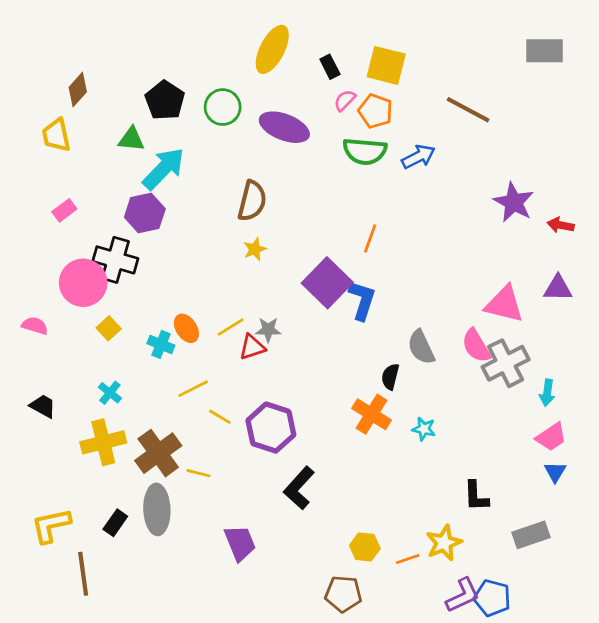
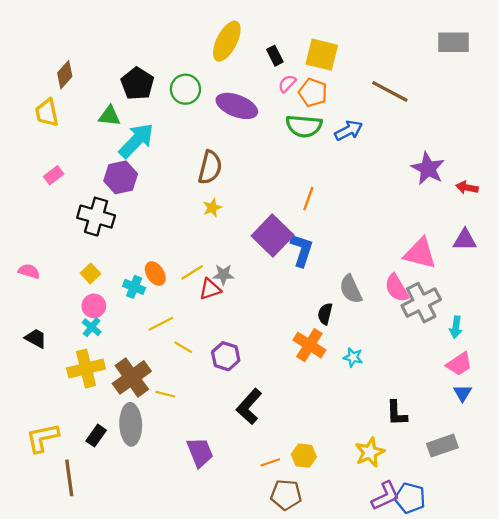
pink circle: (83, 283) -> (94, 306), moved, size x0.6
purple hexagon: (271, 428) -> (226, 356), size x0.7
orange line: (408, 559) -> (270, 462), moved

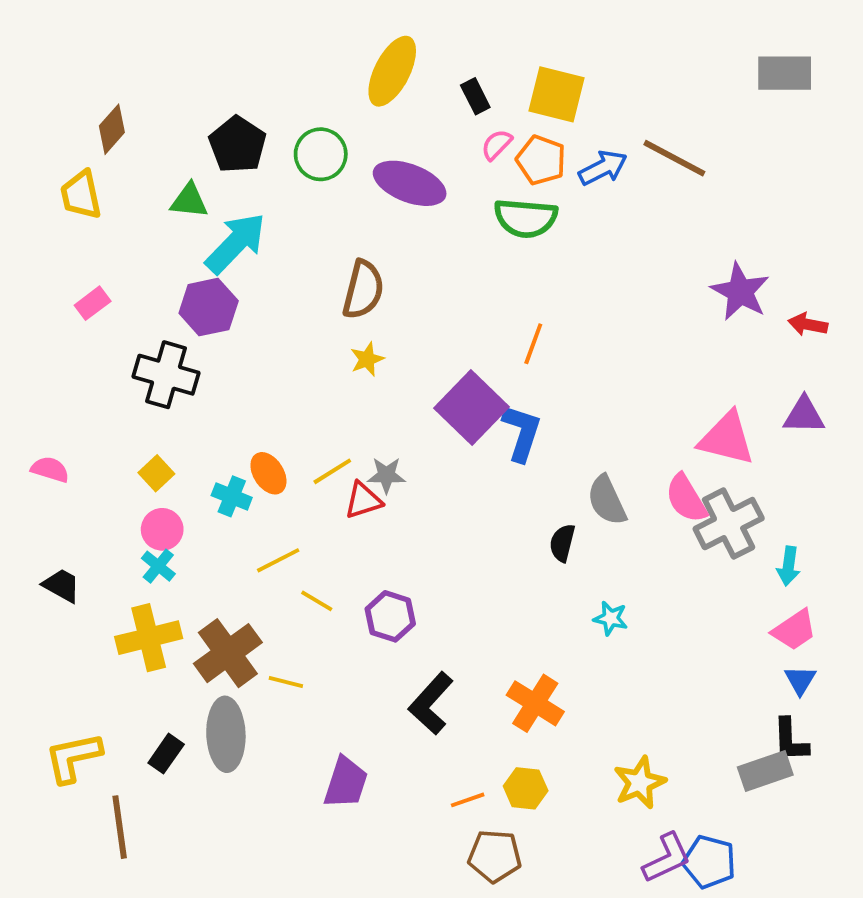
blue arrow: (349, 131) -> (603, 168), moved
orange cross: (309, 345) -> (535, 703), moved
black L-shape: (397, 413) -> (790, 740), moved
purple trapezoid: (200, 452) -> (346, 783), turned 40

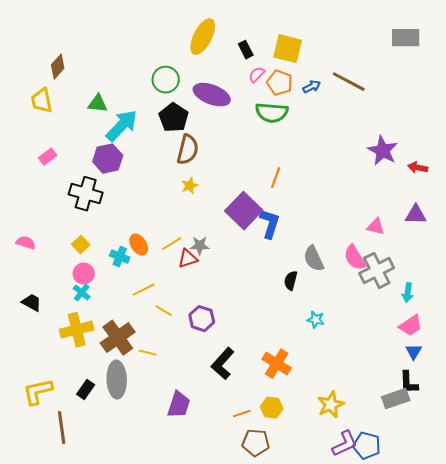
black pentagon: (238, 145) -> (174, 118), moved
blue arrow: (603, 168) -> (312, 87), size x0.7
pink triangle: (727, 438) -> (376, 227), size x0.6

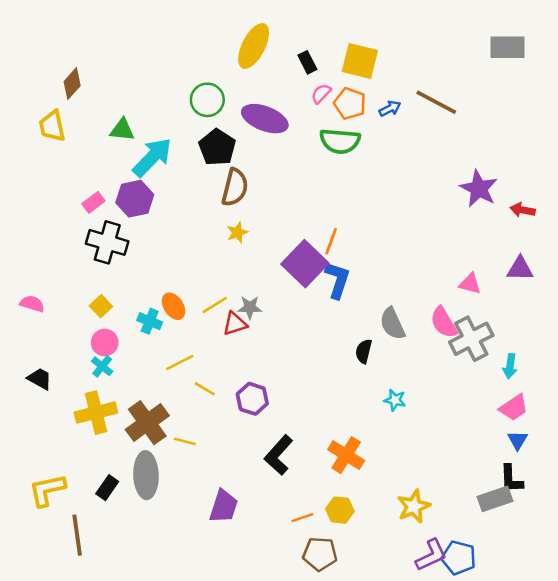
pink rectangle: (48, 157) -> (93, 202), moved
orange line: (276, 178) -> (331, 241), moved

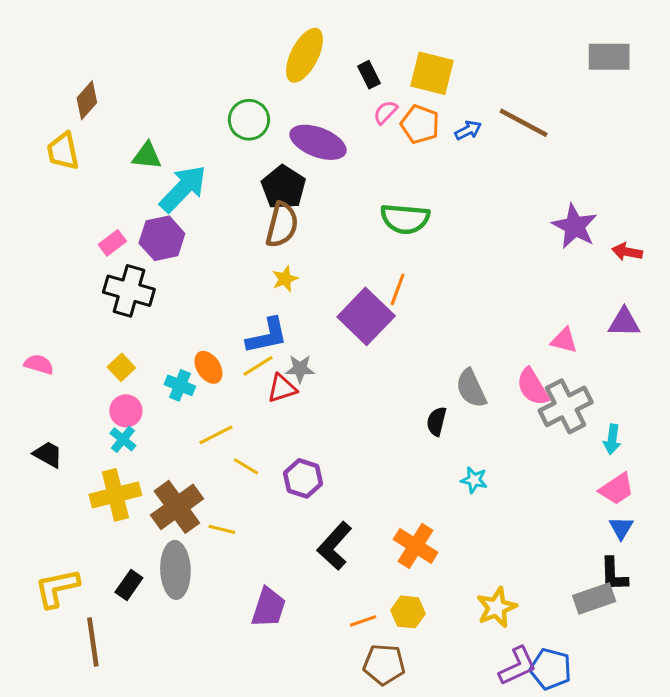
green semicircle: (340, 141) -> (405, 219), moved
black pentagon: (217, 147) -> (283, 187), moved
blue L-shape: (337, 280) -> (267, 336), moved, turned 60

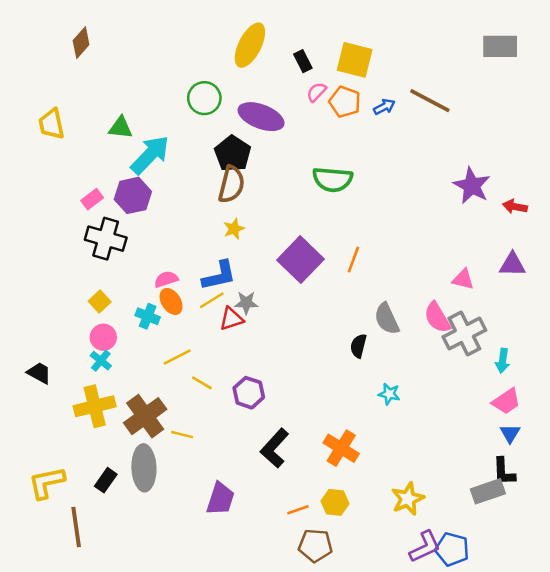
brown diamond: (87, 100) -> (81, 43), moved
orange line: (398, 289) -> (353, 260), moved
pink semicircle: (39, 364) -> (166, 279), moved, turned -35

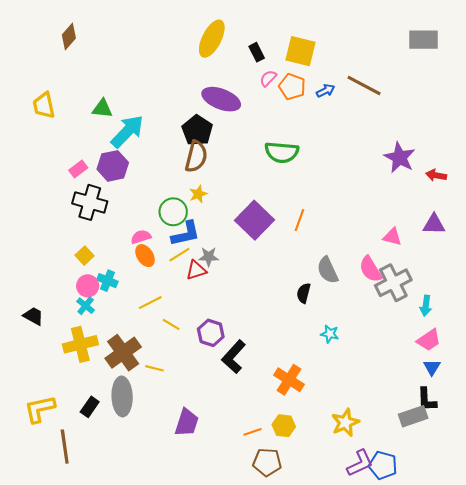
green circle: (204, 98) -> (173, 212), moved
cyan cross: (148, 316) -> (107, 281), moved
black L-shape: (275, 448) -> (234, 357), moved

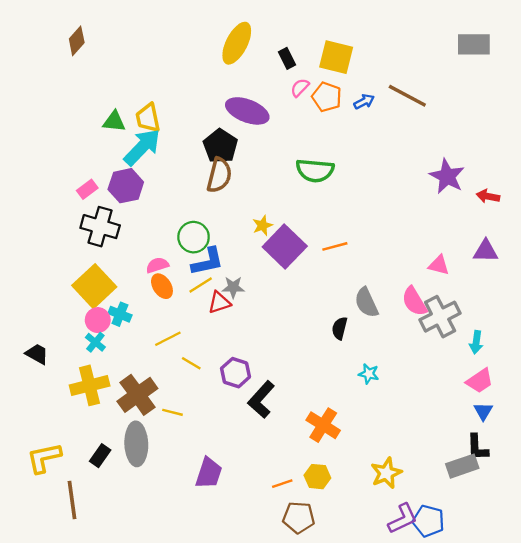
yellow trapezoid: (44, 105) -> (148, 118), moved
yellow star: (198, 194) -> (262, 225), moved
orange line: (299, 220) -> (335, 246), turned 55
yellow square: (85, 256) -> (94, 286), size x2.0

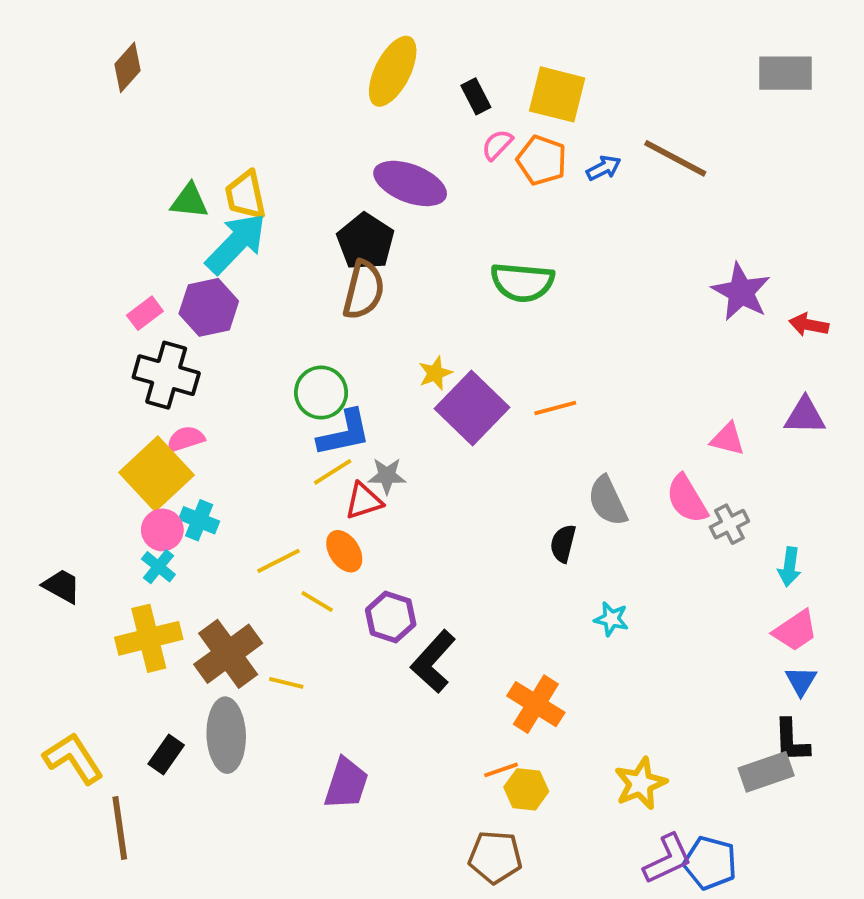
pink semicircle: (157, 265) -> (186, 439), moved
orange ellipse: (162, 286) -> (344, 551), moved
gray cross: (440, 317) -> (729, 524), size x0.6
yellow L-shape: (44, 458) -> (73, 758), turned 69
orange line: (282, 484) -> (501, 770), moved

